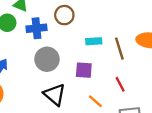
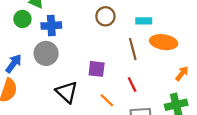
brown circle: (64, 15) -> (105, 16), moved
cyan rectangle: (94, 41) -> (144, 21), moved
gray circle: (47, 59) -> (46, 53), moved

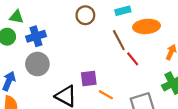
purple square: (97, 69) -> (89, 78), moved
red line: (132, 85) -> (133, 59), moved

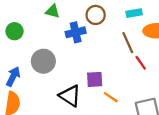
green triangle: (16, 17) -> (53, 11), moved
blue cross: (36, 36) -> (76, 32), moved

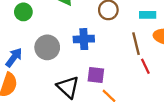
blue cross: (76, 32) -> (84, 39), moved

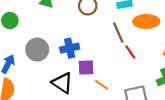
blue cross: (84, 39) -> (70, 48), moved

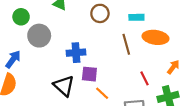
gray circle: (37, 50) -> (39, 36), moved
red line: (130, 52) -> (144, 78), moved

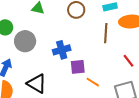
brown line: (126, 44) -> (106, 33), turned 30
black triangle: (64, 86) -> (37, 84), moved

